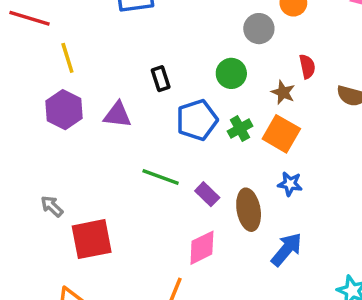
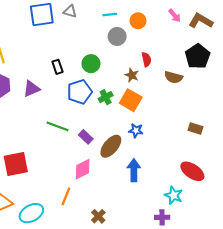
green circle: (231, 73) -> (91, 64), moved
purple triangle: (117, 115) -> (31, 89), turned -30
brown ellipse: (249, 210) -> (111, 146), turned 50
blue arrow: (287, 249) -> (134, 170), turned -40

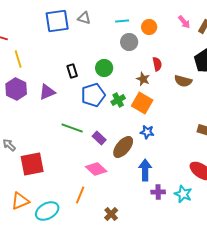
pink diamond: (83, 169) -> (96, 169), turned 70
purple cross: (162, 217) -> (158, 192), moved

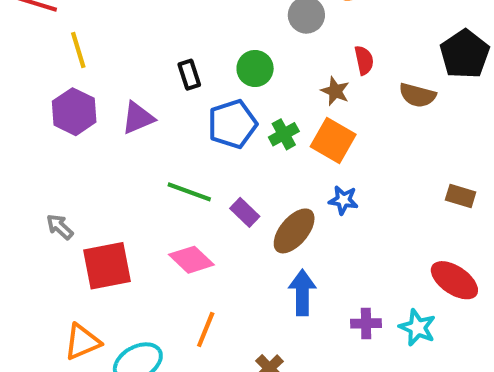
pink diamond: (96, 169) -> (191, 260), moved
blue arrow: (145, 170) -> (302, 293), moved

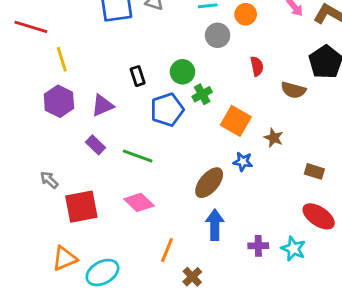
brown star: (335, 91) -> (274, 138), moved
green cross: (284, 134) -> (202, 94), moved
brown rectangle: (461, 196) -> (314, 171), moved
purple rectangle: (245, 212) -> (95, 145), moved
orange line: (206, 330) -> (167, 250), moved

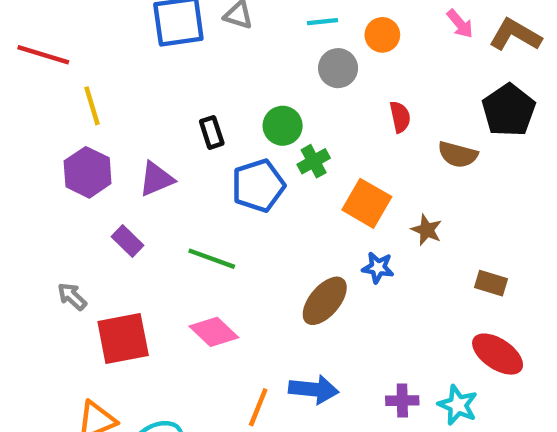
purple rectangle: (95, 145) -> (127, 241), moved
blue arrow: (215, 225) -> (314, 389), moved, turned 96

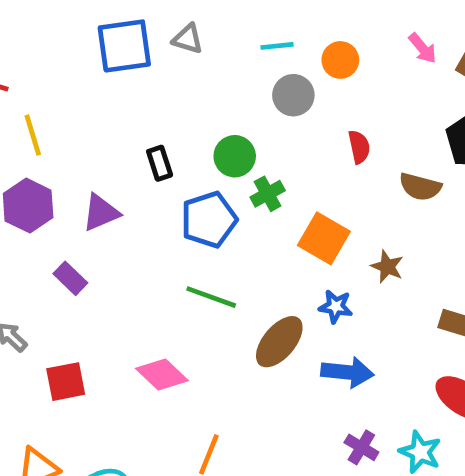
green line: (212, 259) -> (211, 297), moved
red square: (123, 339) -> (66, 382), size x0.7
blue arrow: (314, 389) -> (347, 372), moved
purple cross: (402, 401) -> (361, 447), turned 32

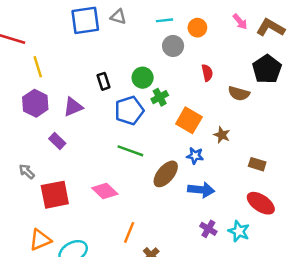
red square: (66, 382) -> (55, 195), size x1.4

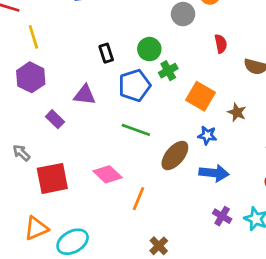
purple triangle: (73, 107) -> (85, 95), moved, turned 30
orange line: (129, 232) -> (139, 199), moved

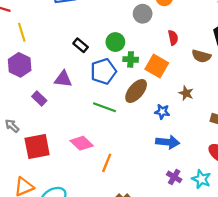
black rectangle: (106, 53) -> (81, 45), turned -32
green cross: (168, 71) -> (131, 59), turned 32
orange square: (201, 96) -> (157, 66), moved
brown ellipse: (175, 156) -> (136, 91), moved

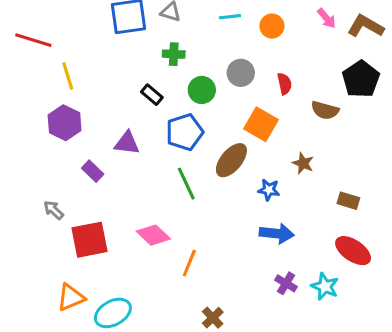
gray circle: (143, 14) -> (241, 73), moved
green cross: (131, 59) -> (174, 54), moved
green line: (104, 107) -> (186, 184), turned 45

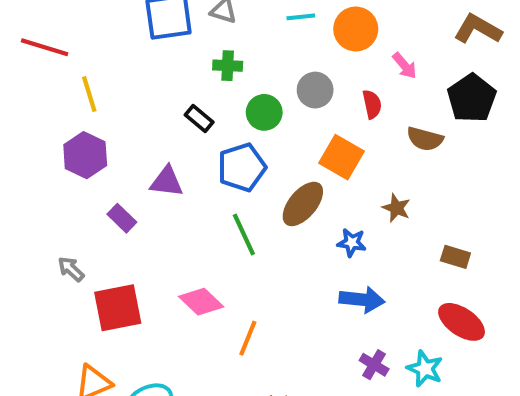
pink arrow: (327, 18) -> (405, 66), moved
orange circle: (272, 26) -> (356, 29), size x1.4

